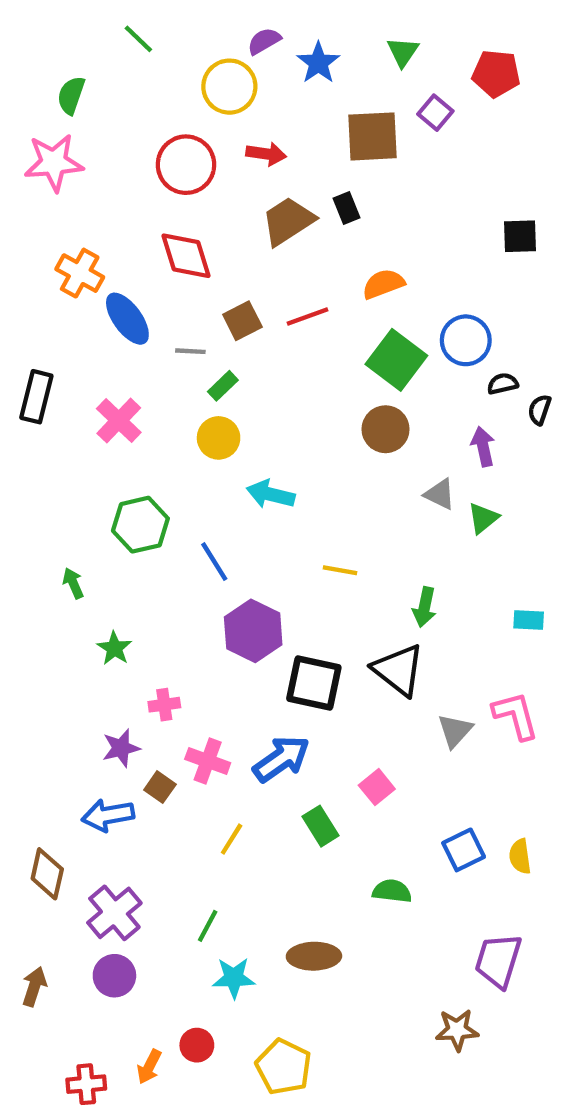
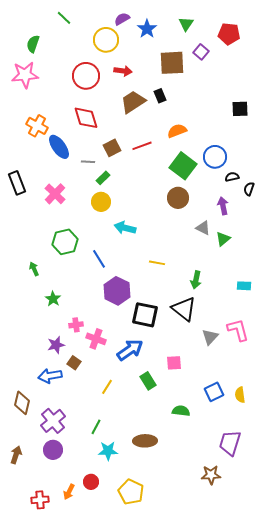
black rectangle: (36, 397) -> (17, 183), turned -35
pink cross: (208, 761) -> (96, 339), moved
pink square: (377, 787) -> (174, 363), turned 35

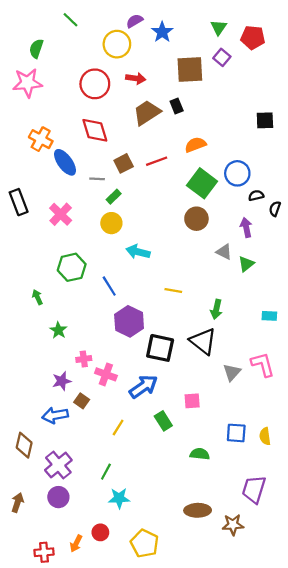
green triangle: (186, 24) -> (219, 28), moved
blue square: (214, 392) -> (236, 433), turned 30
brown ellipse: (145, 441) -> (198, 510), moved

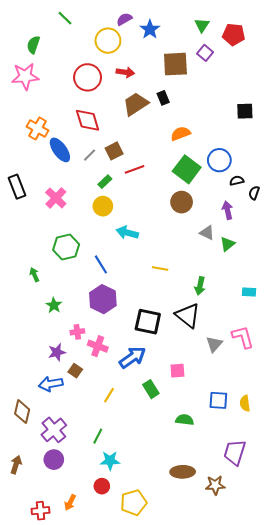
red line: (157, 161) -> (135, 169), moved
gray line: (97, 179) -> (90, 155), moved, turned -48
purple hexagon: (129, 321) -> (103, 299), moved
red circle: (100, 532) -> (102, 486), moved
yellow pentagon: (145, 543) -> (134, 502), turned 30

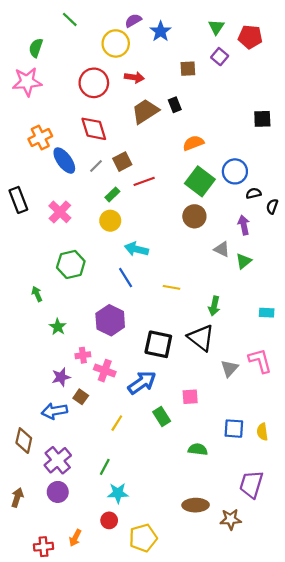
brown square: (175, 64) -> (188, 69), size x0.6
orange cross: (37, 128) -> (40, 138), turned 35
blue line: (101, 264) -> (126, 278), moved

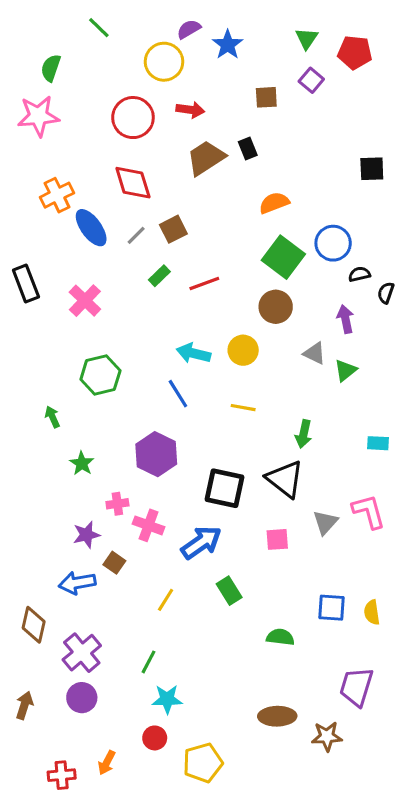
red line: (144, 181) -> (204, 283), moved
yellow circle: (110, 221) -> (243, 350), moved
pink square: (190, 397) -> (277, 539), moved

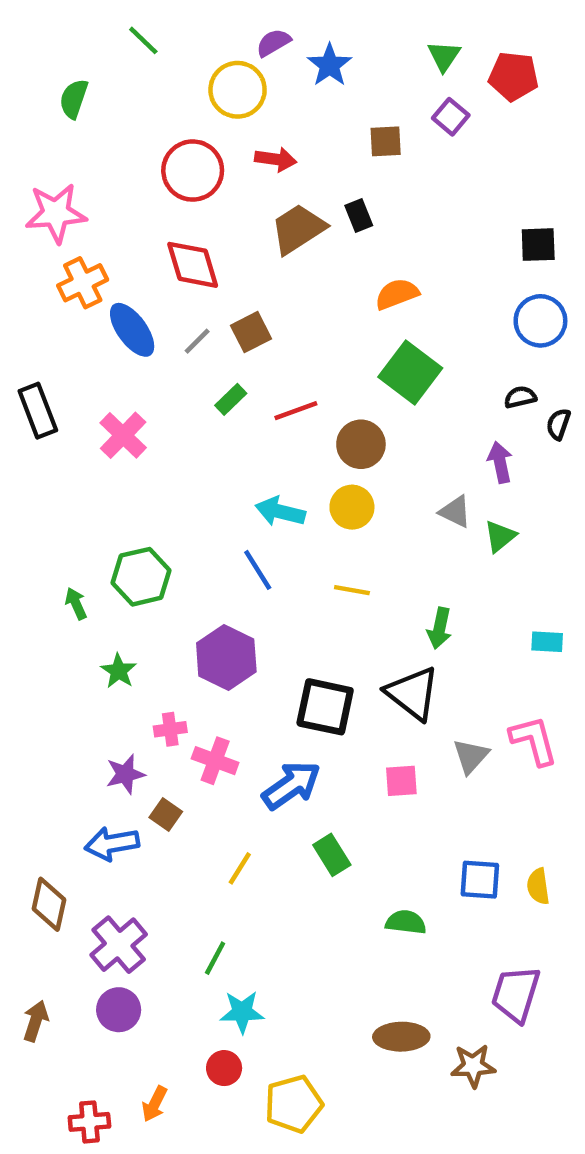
pink star: (38, 116) -> (56, 213), moved
blue circle: (333, 243) -> (540, 321), moved
brown circle: (276, 307) -> (361, 444), moved
green hexagon: (100, 375) -> (141, 577), moved

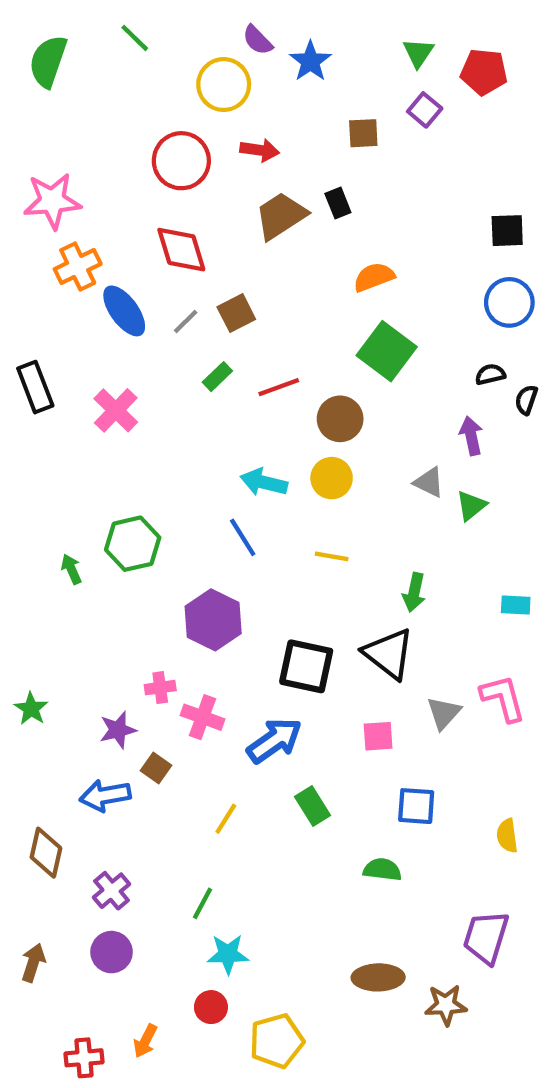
purple semicircle: (273, 43) -> (258, 40), turned -104
green semicircle: (74, 99) -> (48, 61), moved, size x1.4
green star: (119, 671) -> (31, 709), moved
blue square: (480, 880) -> (416, 806), moved
purple cross: (119, 945) -> (112, 891), size x0.7

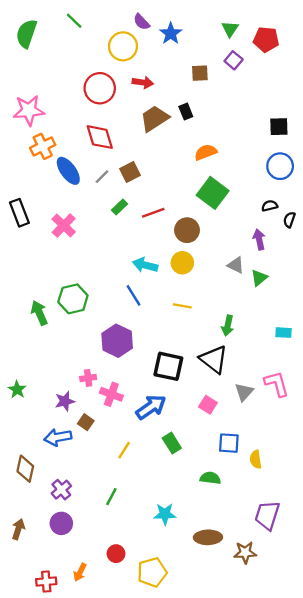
green arrow: (71, 569) -> (39, 313), size x1.5
pink square: (378, 736) -> (208, 405), turned 36
yellow semicircle: (507, 836) -> (256, 459), moved
cyan star: (228, 954) -> (165, 514), moved

